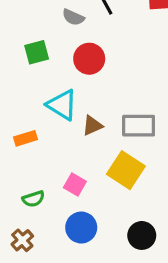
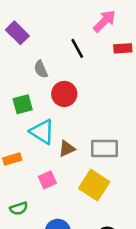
gray semicircle: (73, 17) -> (41, 69), moved, turned 42
green square: (37, 52) -> (23, 104), moved
pink square: (75, 185) -> (47, 180), moved, turned 36

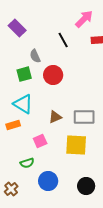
green square: (23, 104) -> (24, 74), moved
cyan triangle: (42, 132) -> (23, 104), moved
yellow square: (94, 185) -> (76, 145), turned -30
green semicircle: (19, 208) -> (27, 163), moved

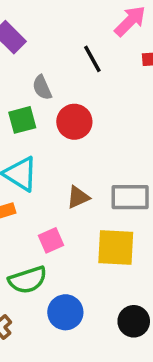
green semicircle: (27, 163) -> (28, 280), size x1.5

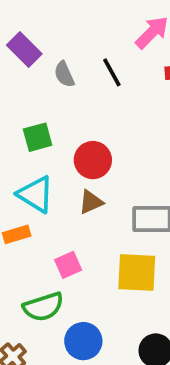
gray semicircle: (42, 88) -> (64, 74), moved
red circle: (74, 122) -> (93, 160), moved
brown triangle: (78, 197) -> (91, 202), moved

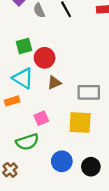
red circle: (93, 160) -> (45, 58), moved
blue circle: (83, 341) -> (62, 161), moved

